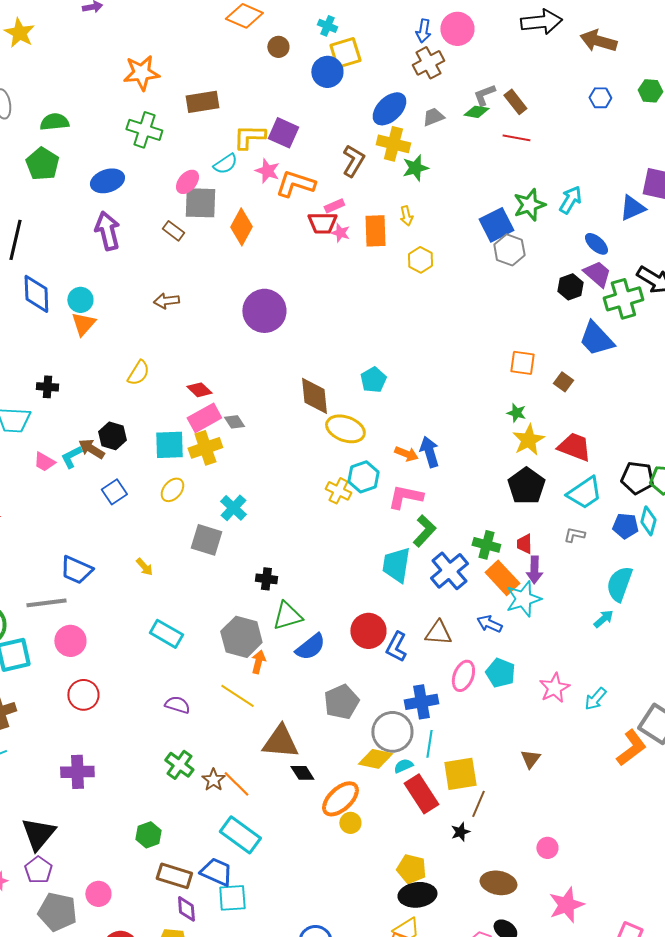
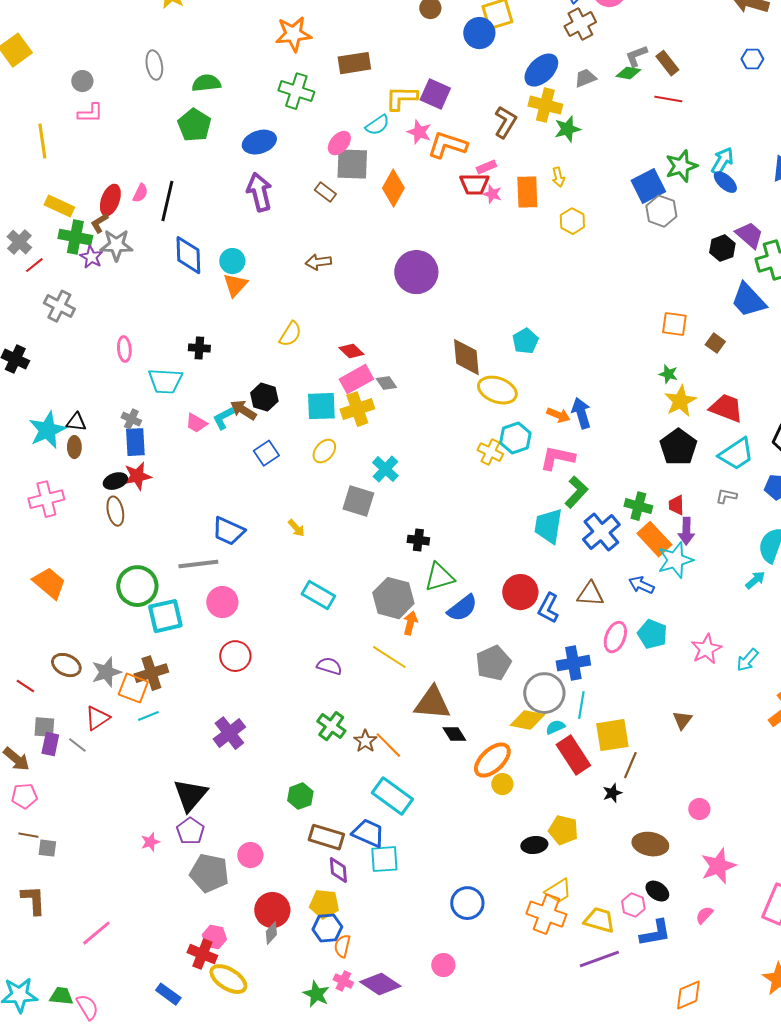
blue ellipse: (596, 244) -> (725, 182), moved
purple cross: (77, 772) -> (229, 733), turned -36
black ellipse: (417, 895) -> (534, 845), moved, size x0.7

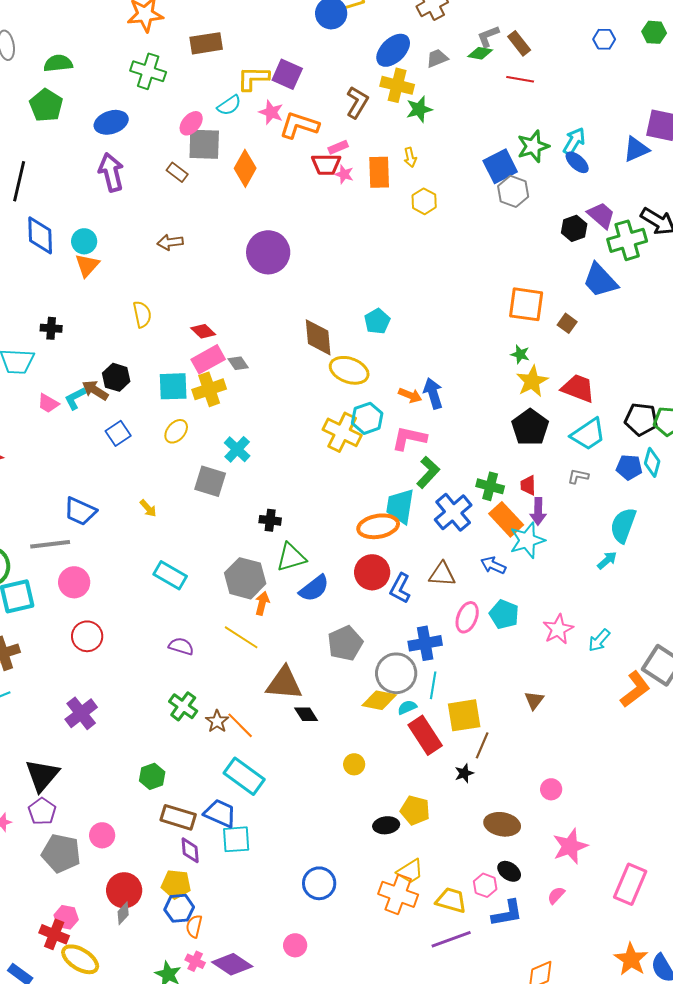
orange square: (674, 324) -> (526, 304), size x1.4
yellow semicircle: (290, 334) -> (142, 314), turned -44
yellow cross: (490, 452) -> (342, 432), size x1.5
orange ellipse: (492, 760) -> (378, 526), moved, turned 33

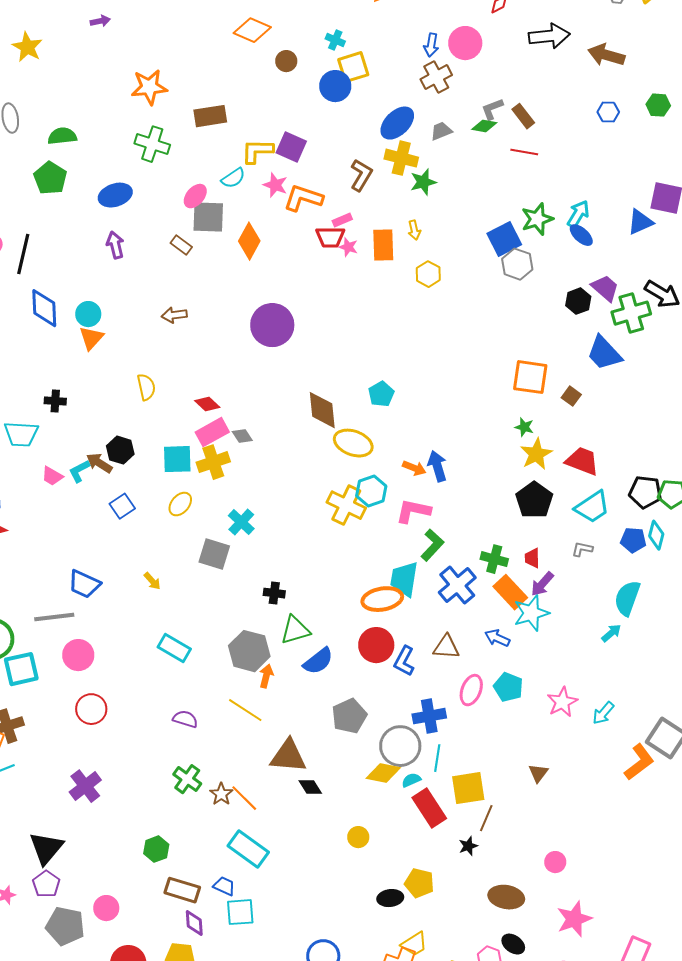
purple arrow: (111, 172) -> (115, 245), size x0.7
purple arrow: (538, 511) -> (542, 584), turned 40
blue trapezoid: (220, 813) -> (224, 886), size x0.7

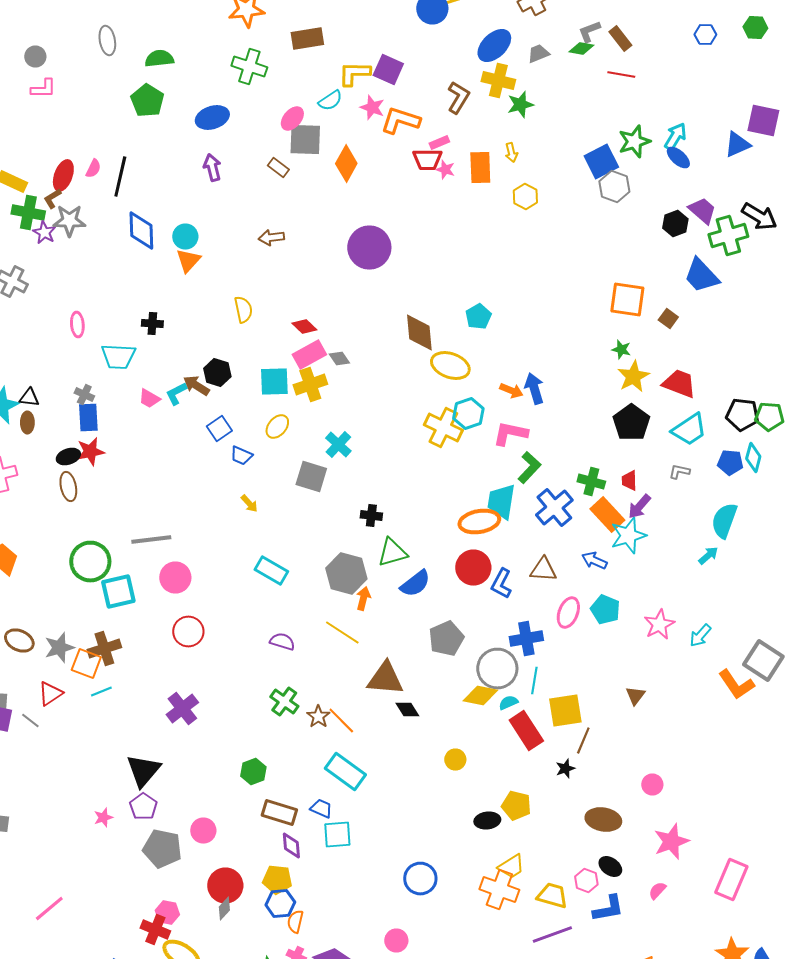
blue trapezoid: (84, 584) -> (241, 456), moved, size x0.7
orange L-shape: (639, 762) -> (736, 684), turned 93

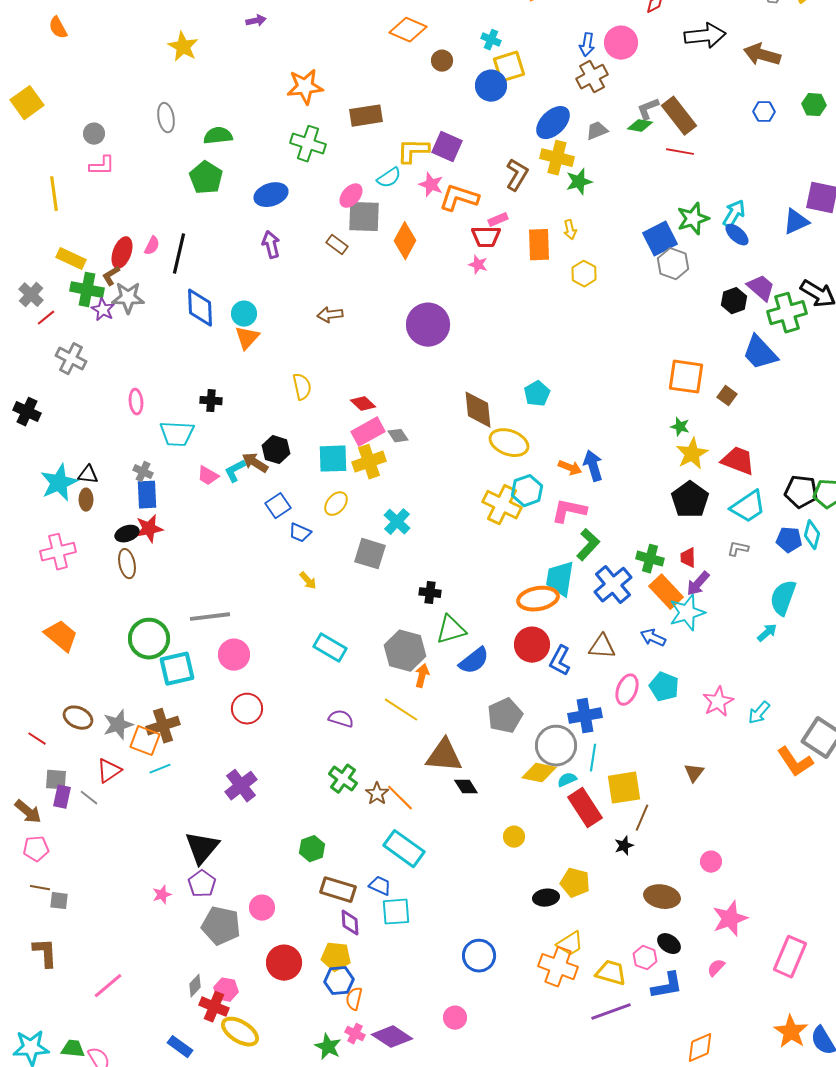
brown rectangle: (620, 38) -> (679, 116), size x1.5
pink star: (445, 170) -> (478, 265), moved
gray diamond: (224, 908) -> (195, 986), moved

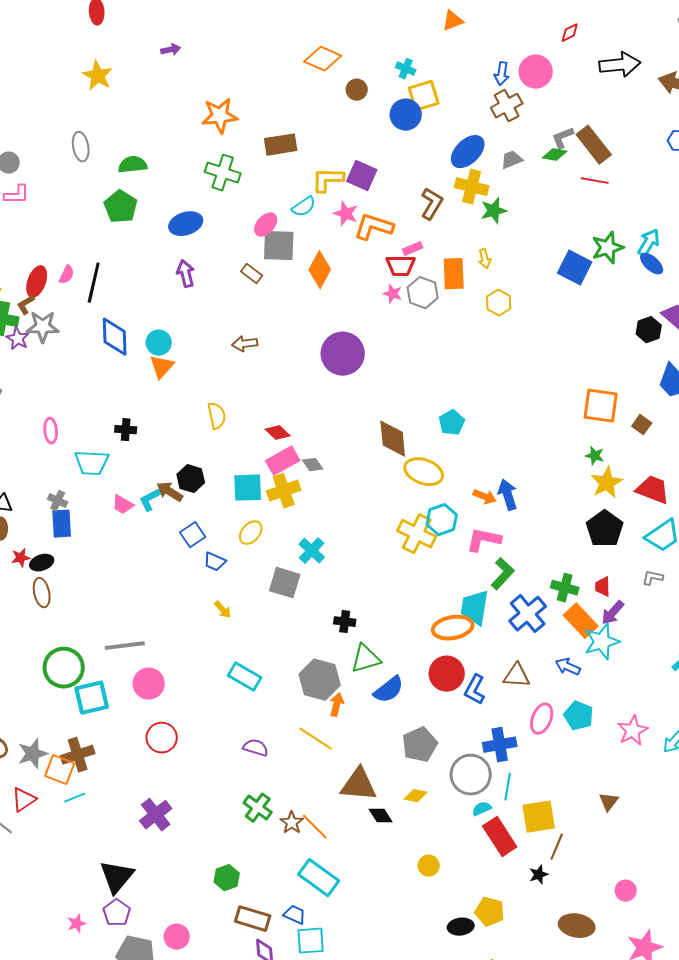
blue square: (660, 239) -> (575, 268), turned -36
gray hexagon: (673, 264) -> (423, 293), moved
red star: (149, 529) -> (21, 558), moved, size x0.7
yellow diamond: (539, 773) -> (416, 796), moved, size x0.7

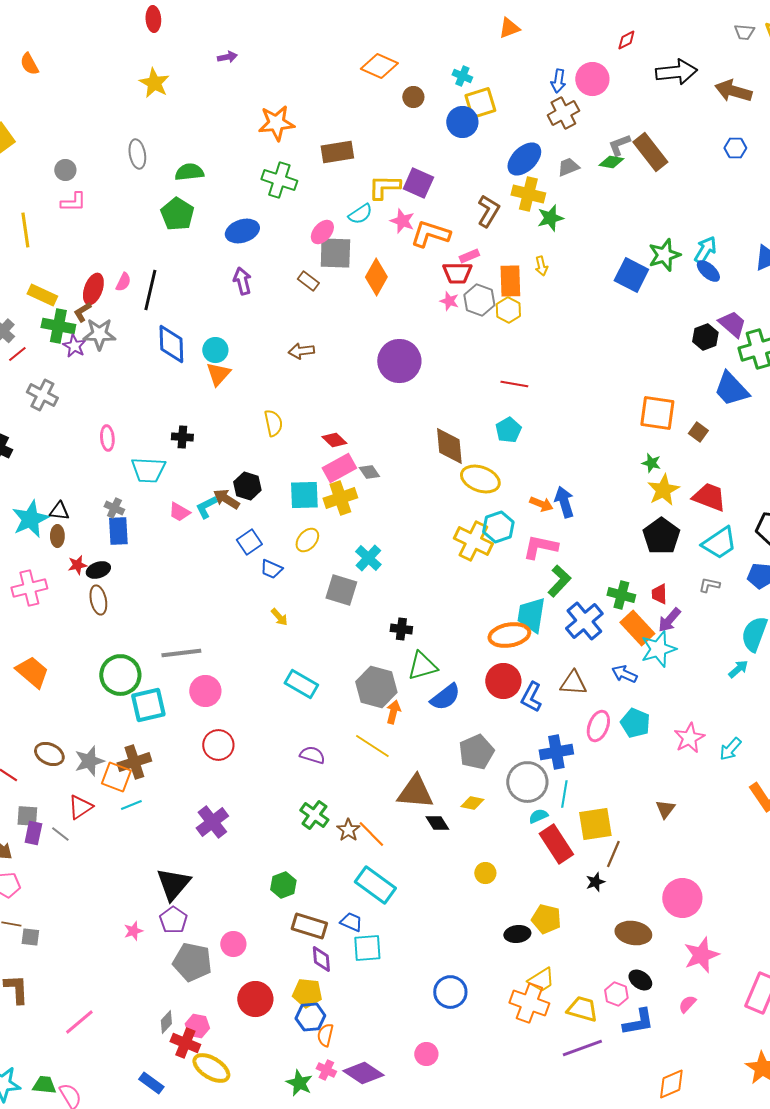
red line: (595, 181) -> (514, 384), moved
yellow hexagon: (499, 303) -> (508, 310), moved
pink circle: (626, 891) -> (682, 898), size x1.8

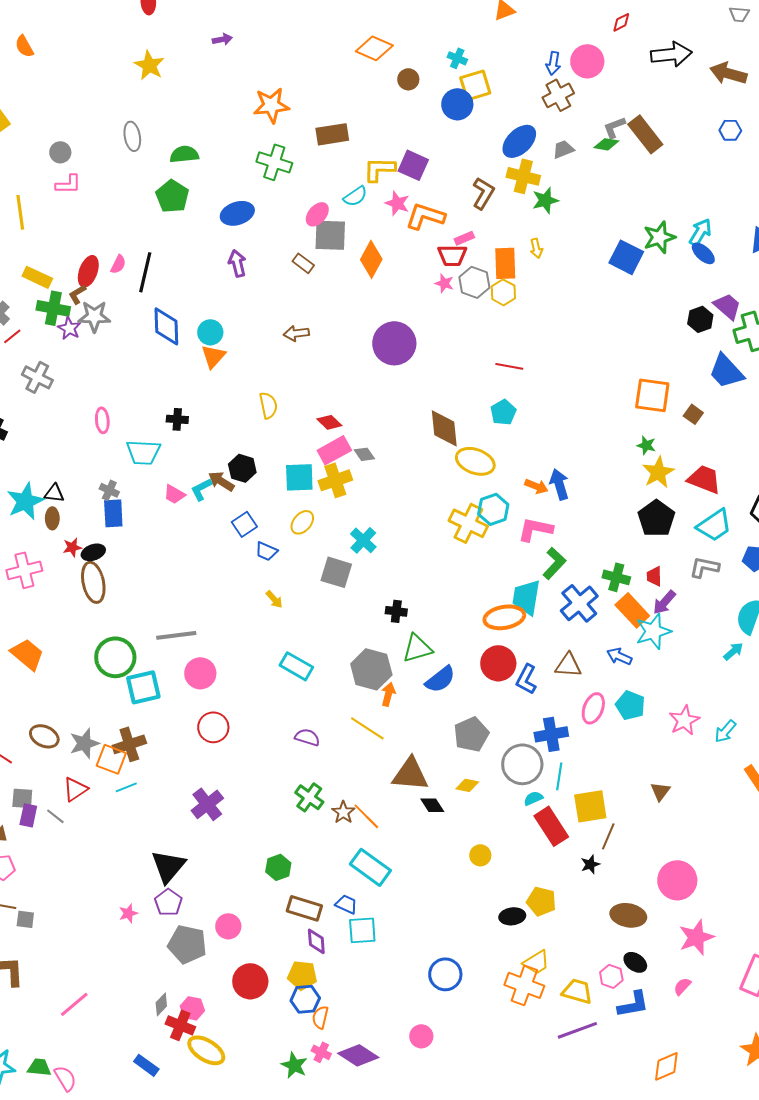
gray L-shape: (709, 585) -> (704, 567), size x1.4
brown ellipse: (98, 600) -> (93, 582), size x1.4

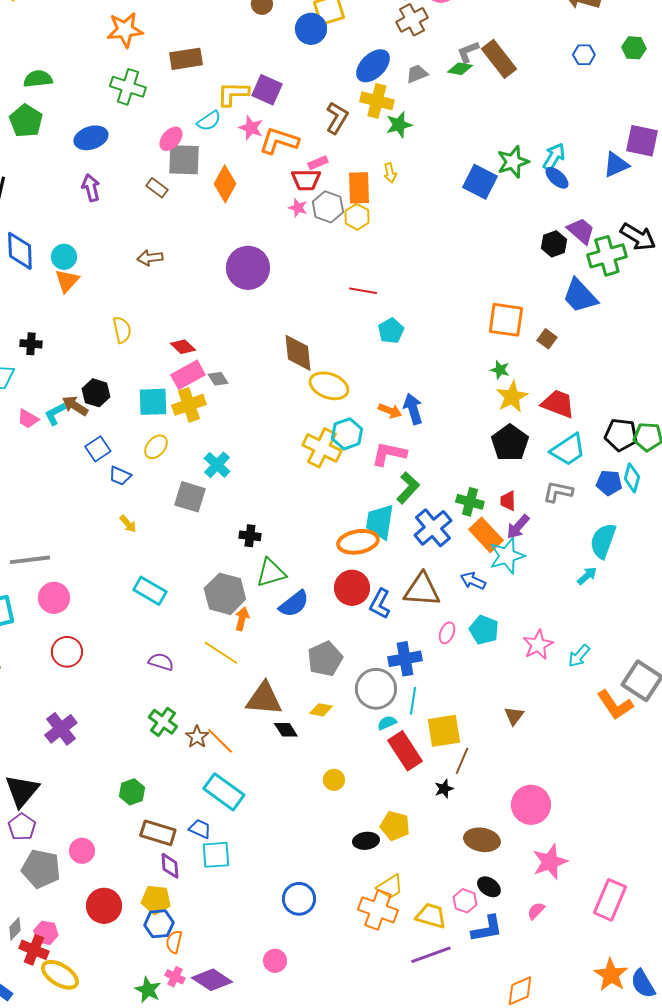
cyan pentagon: (503, 412) -> (391, 331), moved
brown triangle: (568, 665) -> (422, 590), size x1.4
pink ellipse: (593, 708) -> (447, 633), size x0.7

